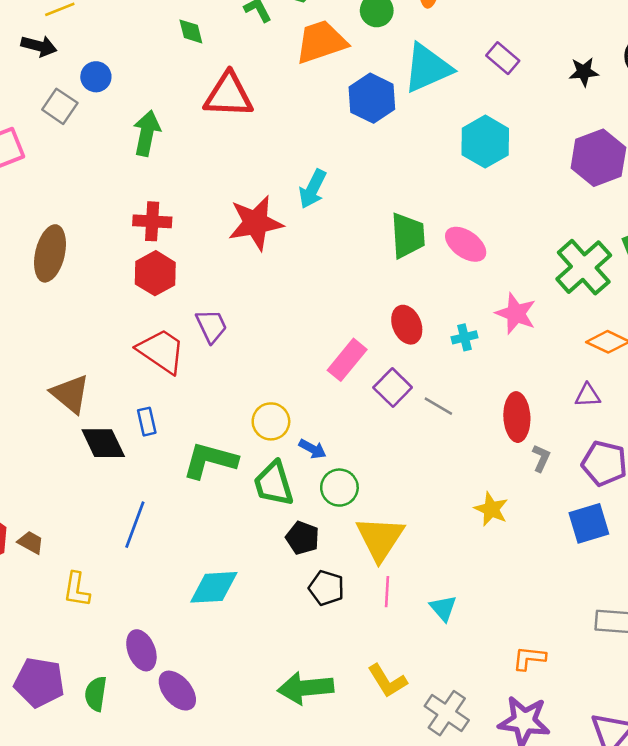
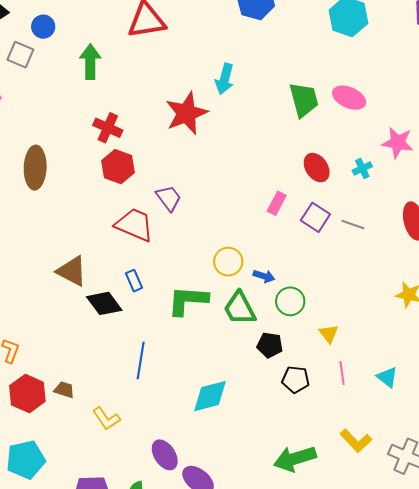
red cross: (152, 221) -> (108, 128), turned 32
pink rectangle: (347, 360) -> (277, 203), size x0.7
yellow triangle: (380, 538) -> (329, 334), size x0.5
yellow L-shape: (77, 590) -> (106, 419), turned -32

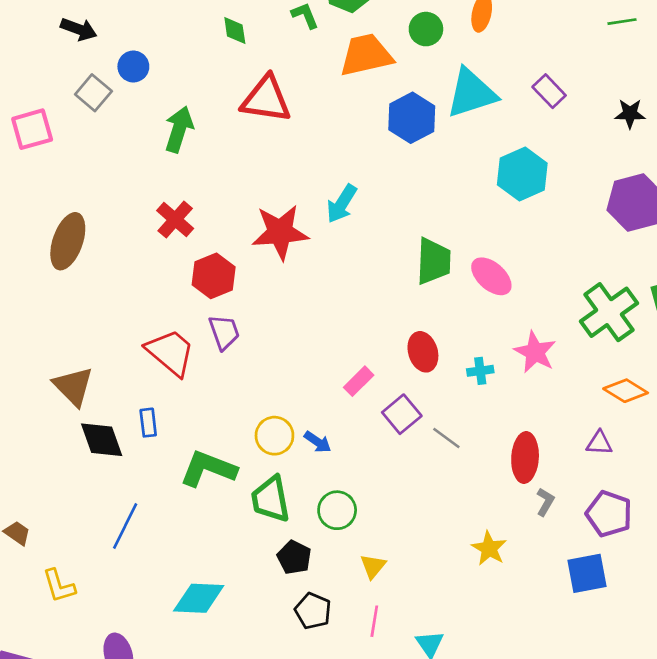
red hexagon: (118, 167) -> (214, 276), moved
blue arrow: (264, 276) -> (318, 442), moved

